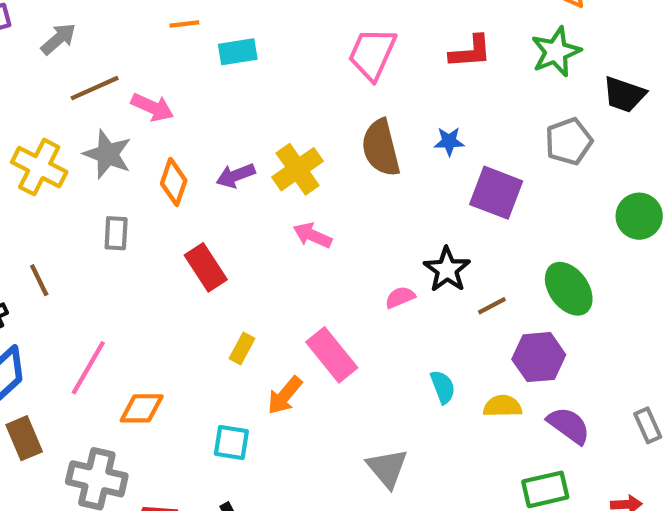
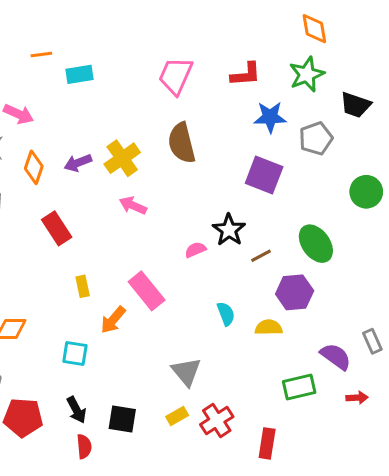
blue star: (449, 141) -> (270, 117), moved, size x1.5
yellow rectangle: (242, 349) -> (83, 286), turned -40
purple semicircle: (569, 425) -> (336, 356), moved

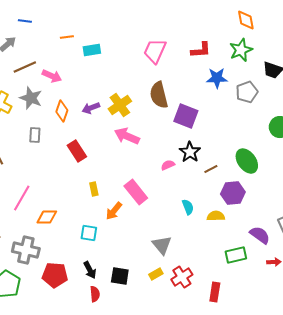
purple square: (264, 175) -> (186, 116), moved
pink arrow: (133, 206) -> (127, 136), size x1.4

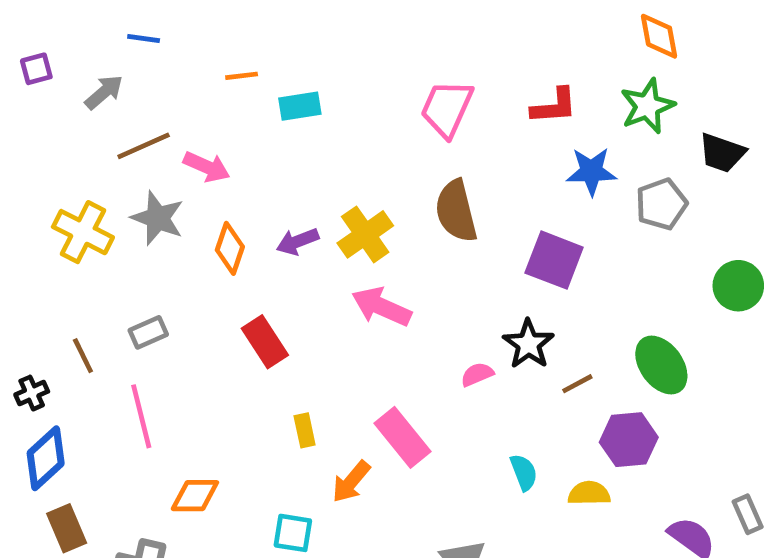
purple square: (186, 116) -> (554, 260), moved
gray rectangle: (35, 135) -> (148, 332), moved, turned 63
pink line: (22, 198) -> (141, 416), moved, turned -44

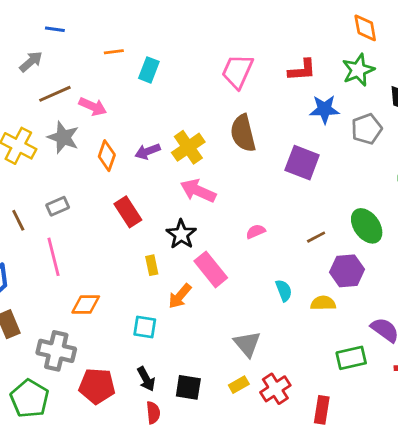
cyan rectangle: (300, 106) -> (149, 70), turned -60
black star: (528, 344) -> (181, 234), moved

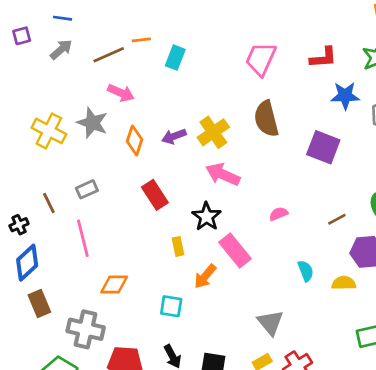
blue line: (55, 29) -> (62, 18), moved
brown line: (55, 94) -> (109, 55), moved

